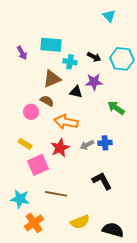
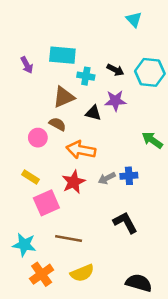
green arrow: (116, 108) -> (152, 140), moved
yellow semicircle: (80, 222) -> (82, 273), moved

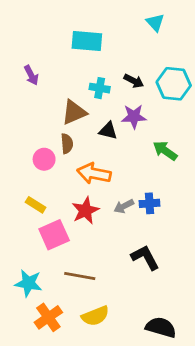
cyan rectangle: (62, 55) -> (87, 41), moved
brown semicircle: (58, 124) -> (67, 144), turned 56
green arrow: (152, 140) -> (165, 151), moved

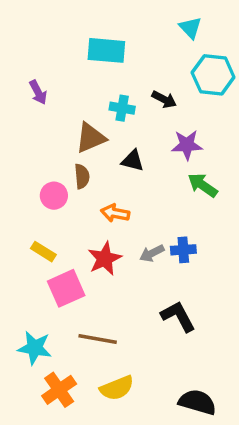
cyan hexagon: (174, 84) -> (213, 75), moved
purple star: (134, 117) -> (187, 145), moved
orange arrow: (94, 173) -> (115, 213), size x0.7

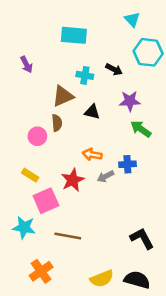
orange arrow: (115, 213) -> (92, 154), moved
blue cross: (183, 250) -> (127, 164), moved
black L-shape: (178, 316) -> (142, 238), moved
cyan star: (35, 348) -> (24, 227), moved
yellow semicircle: (117, 388) -> (102, 279), moved

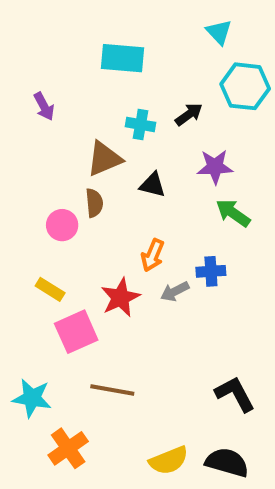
black arrow: (114, 69) -> (189, 114), turned -63
orange arrow: (92, 154) -> (153, 255), turned -78
cyan star: (24, 227) -> (32, 398), moved

